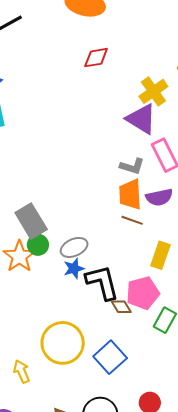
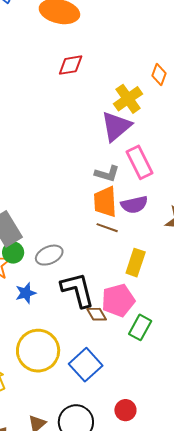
purple triangle: (141, 119) -> (116, 126), turned 48
blue star: (74, 268) -> (26, 293), moved

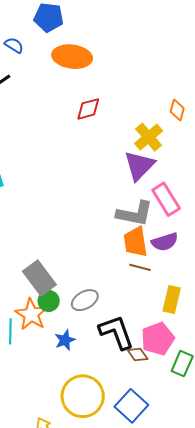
gray L-shape: (107, 174) -> (135, 214), size x1.5

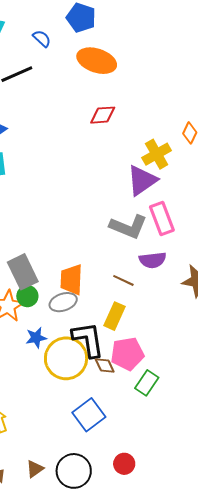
orange trapezoid: (135, 242) -> (71, 280), moved
yellow rectangle: (172, 299) -> (114, 316), moved
yellow circle: (83, 396) -> (66, 358), moved

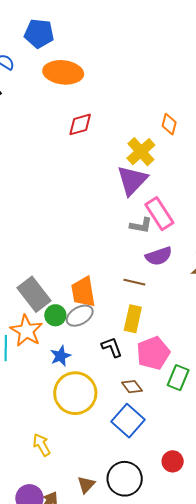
gray L-shape: (128, 227) -> (141, 225), moved, size x0.6
green circle: (27, 296) -> (55, 315), moved
black L-shape: (88, 340) -> (112, 347), size x0.6
yellow circle: (66, 358) -> (75, 393), moved
brown diamond: (105, 366) -> (132, 387), moved

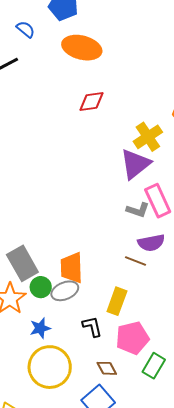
brown line: (134, 282) -> (135, 261), moved

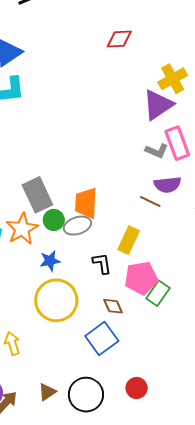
green rectangle: (154, 366) -> (158, 293), moved

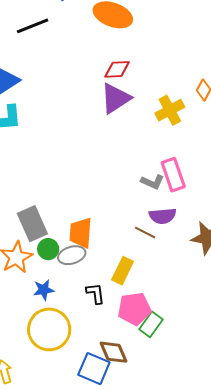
purple triangle: (158, 105) -> (116, 98), moved
brown diamond: (113, 306) -> (113, 352), moved, size x1.4
blue square: (102, 339) -> (94, 369), turned -32

